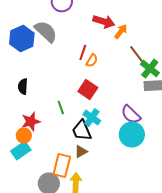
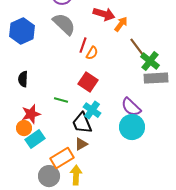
gray semicircle: (46, 32) -> (64, 24), moved
green line: (61, 108) -> (61, 100), turned -56
cyan rectangle: (21, 150) -> (35, 139), moved
orange rectangle: (62, 166) -> (62, 158), turned 45

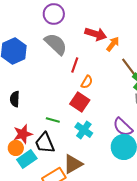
orange semicircle: (92, 53) -> (87, 82), moved
black trapezoid: (82, 123) -> (45, 143), moved
brown triangle: (81, 144) -> (73, 164), size x1.5

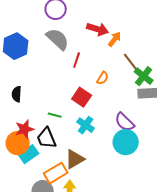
orange semicircle: (87, 82) -> (103, 78), moved
orange circle: (16, 148) -> (18, 143), size x1.5

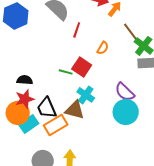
black semicircle: (17, 94) -> (25, 80), moved, turned 91
green line: (55, 115) -> (66, 72), moved
brown triangle: (75, 159) -> (75, 110), moved, turned 45
orange rectangle: (56, 173) -> (56, 125), moved

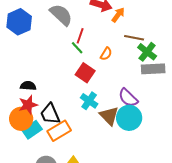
brown line: (131, 32) -> (134, 38), turned -42
green line: (66, 72) -> (77, 48), moved, turned 32
brown triangle: (75, 110) -> (109, 116), moved, turned 30

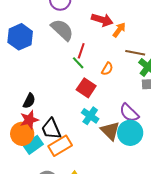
black semicircle: (28, 86) -> (29, 101), turned 112

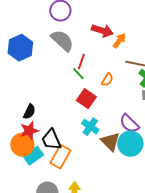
orange rectangle: (60, 146) -> (60, 157), turned -30

